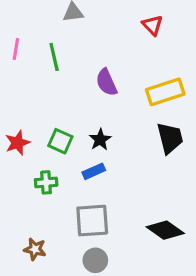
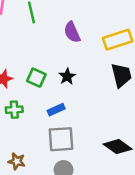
blue rectangle: (94, 171) -> (56, 110), moved
green cross: (46, 182) -> (14, 110), moved

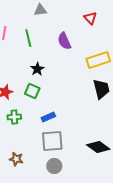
purple semicircle: (72, 32) -> (64, 41), moved
black star: (67, 76) -> (37, 69), moved

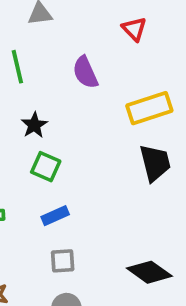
green square: (32, 91) -> (46, 167), moved
gray square: (52, 141) -> (63, 261), size x0.6

